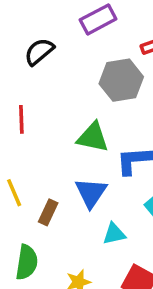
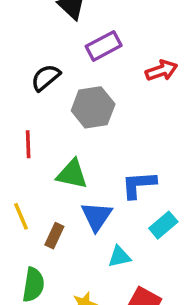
gray hexagon: (121, 80) -> (93, 107), moved
green triangle: (93, 137) -> (72, 174), moved

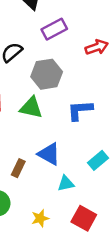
green triangle: (72, 174) -> (31, 108), moved
blue L-shape: (139, 185) -> (80, 110), moved
blue triangle: (97, 216) -> (49, 154), turned -35

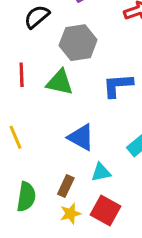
brown rectangle: (18, 168) -> (66, 186), moved
red square: (84, 218) -> (106, 210), moved

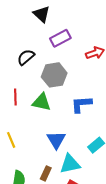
blue triangle: (81, 137) -> (56, 140), turned 30
cyan triangle: (101, 172) -> (70, 164), size x1.5

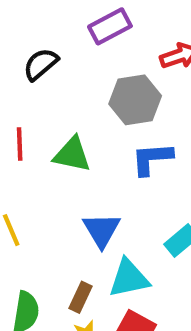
gray hexagon: (54, 75) -> (135, 100), moved

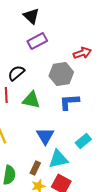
purple rectangle: (110, 26) -> (37, 41), moved
black semicircle: (41, 64) -> (16, 73), moved

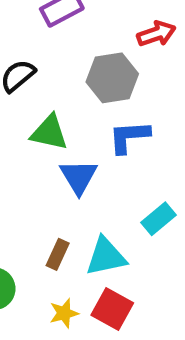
blue triangle: (45, 136) -> (79, 177), moved
brown rectangle: (35, 168) -> (58, 254), moved

